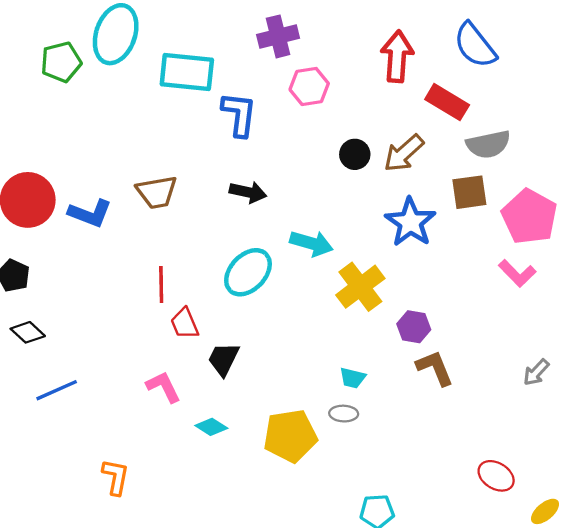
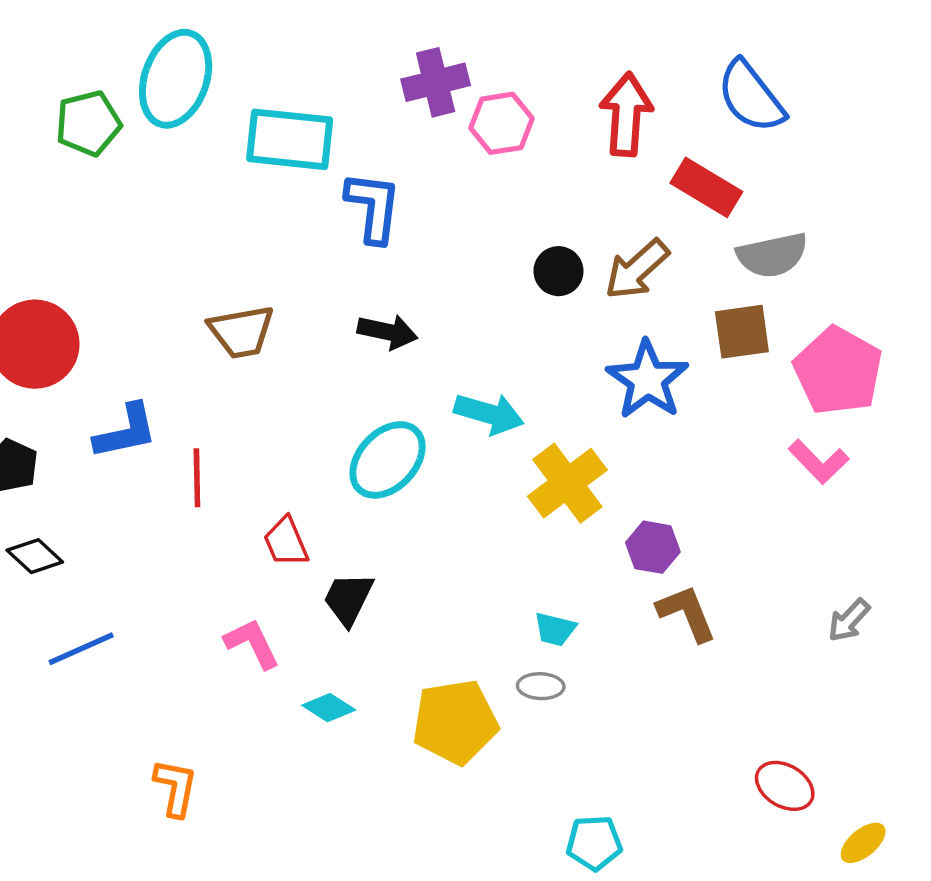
pink hexagon: (309, 86) -> (501, 123), moved
blue L-shape: (90, 213) -> (126, 431), moved, turned -33
red line: (161, 284) -> (197, 478), moved

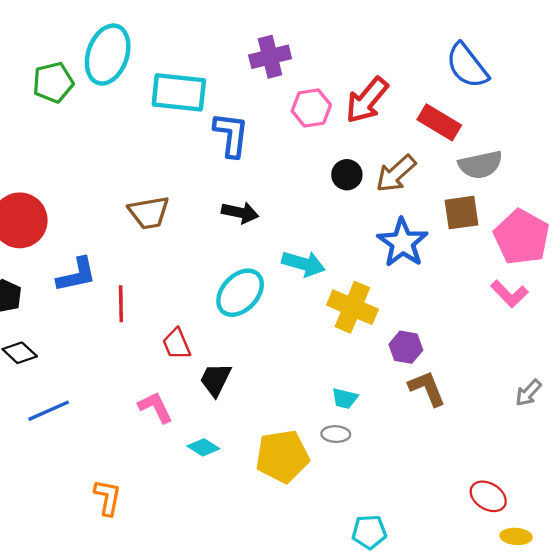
red arrow: (626, 114) -> (367, 100), moved, turned -144
pink hexagon: (501, 123) -> (311, 108), moved
yellow cross: (567, 483) -> (352, 307), turned -30
yellow ellipse: (863, 843) -> (516, 536), moved, turned 44

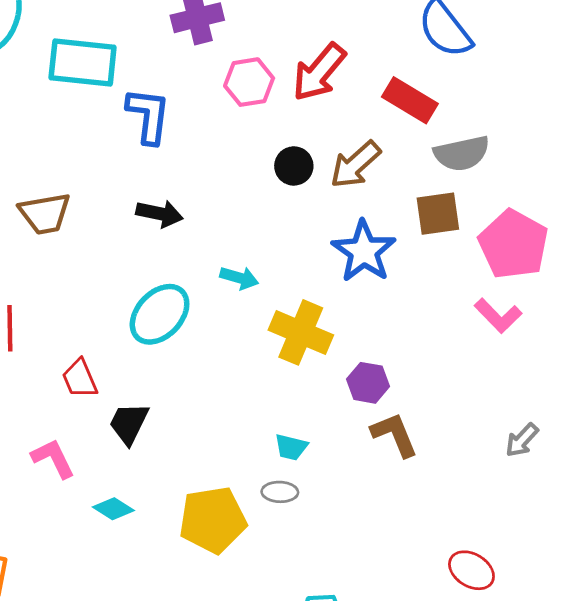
cyan arrow: (303, 264) -> (239, 278), size x0.7

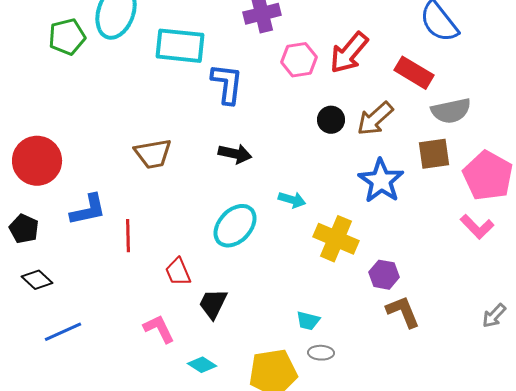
cyan trapezoid: (291, 447) -> (308, 321), moved

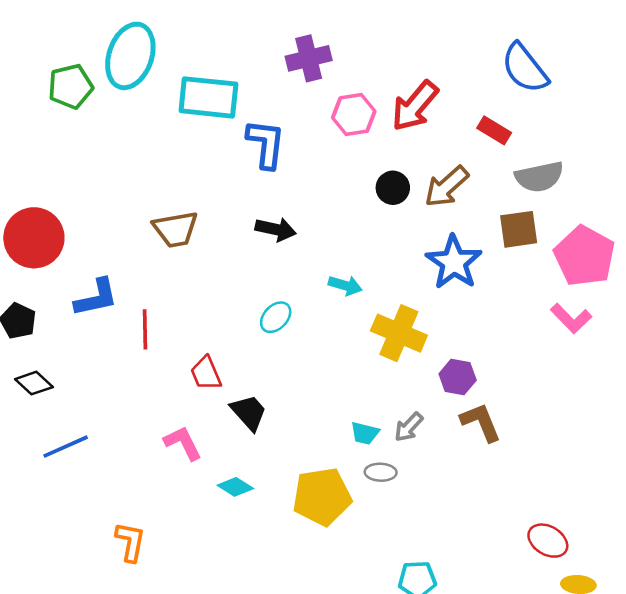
red rectangle: (414, 73) -> (494, 130), size x0.7
cyan ellipse: (235, 226) -> (276, 317), size x0.6
black trapezoid: (213, 304) -> (249, 412), turned 112
gray arrow: (494, 316) -> (409, 427), moved

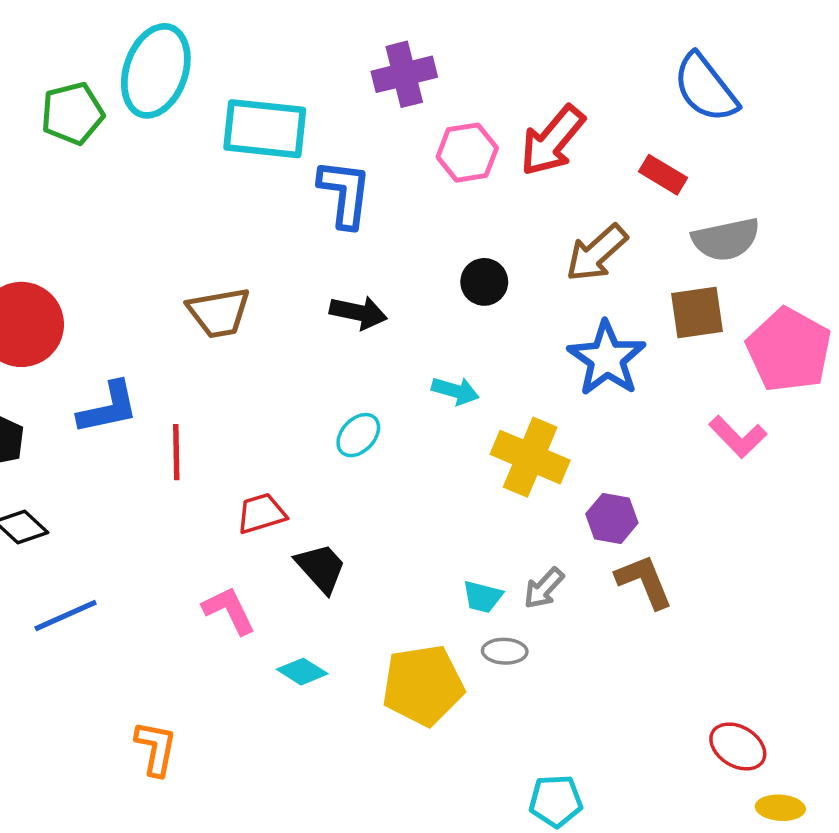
black circle: (393, 188) -> (484, 282), moved
pink L-shape: (571, 318) -> (738, 437), moved
red trapezoid: (206, 373) -> (261, 513), turned 96

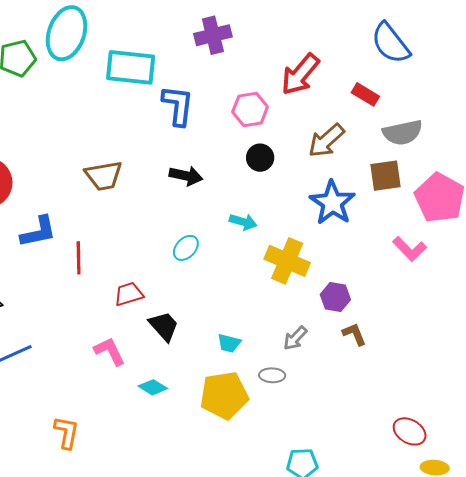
pink hexagon: (467, 153) -> (250, 109), moved
brown L-shape: (644, 581) -> (354, 334), size x0.7
cyan trapezoid: (483, 597) -> (229, 343), moved

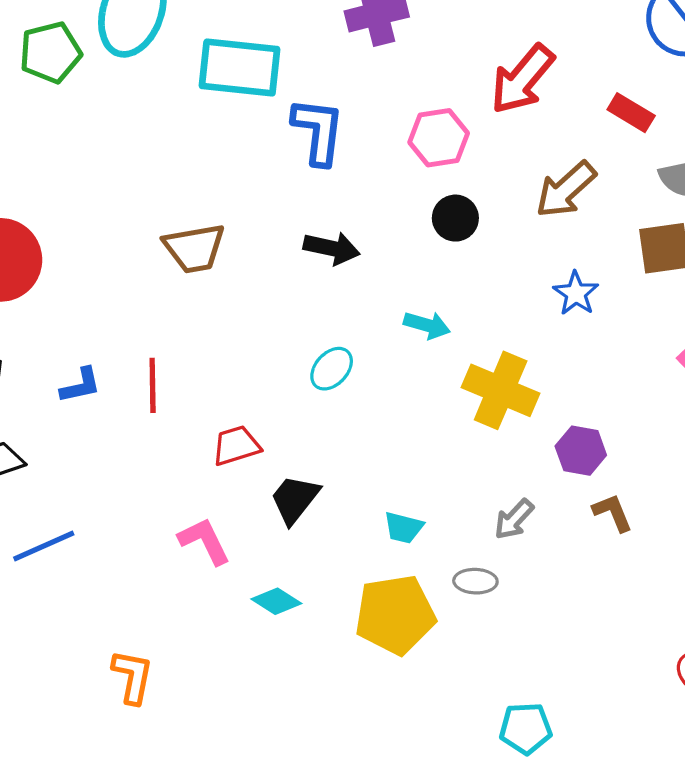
blue star: (332, 203) -> (576, 293), size x0.6
blue L-shape: (38, 232) -> (81, 385), moved, size x0.7
black trapezoid: (164, 326) -> (295, 499), turned -100

